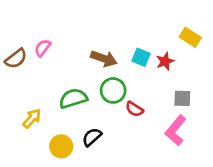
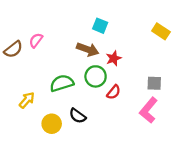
cyan square: (141, 57) -> (100, 26), moved
red star: (165, 61) -> (114, 58), moved
red semicircle: (134, 109) -> (114, 92), turned -84
black semicircle: (92, 137) -> (78, 116), turned -102

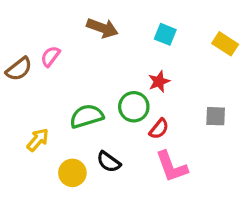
cyan square: (100, 26) -> (165, 34), moved
brown arrow: (88, 49) -> (102, 28), moved
pink L-shape: (149, 110) -> (172, 167), moved, turned -60

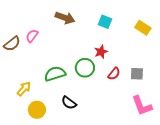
red semicircle: (159, 129) -> (114, 74), moved
pink L-shape: (172, 167) -> (142, 106), moved
yellow circle: (72, 173) -> (37, 110), moved

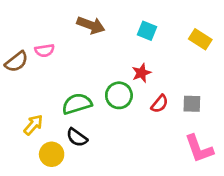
pink semicircle: (32, 36) -> (45, 50), turned -136
black semicircle: (69, 103) -> (77, 137), moved

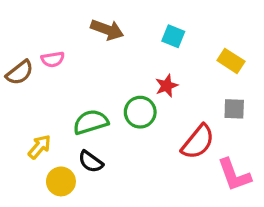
yellow rectangle: (200, 39) -> (231, 61), moved
red semicircle: (160, 104) -> (198, 142), moved, size x1.6
gray square: (192, 104) -> (234, 109), moved

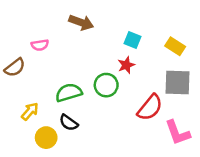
cyan square: (173, 36) -> (132, 40), moved
brown semicircle: (20, 73) -> (15, 68), moved
gray square: (234, 109) -> (178, 83), size x1.6

